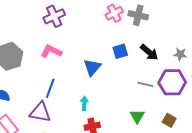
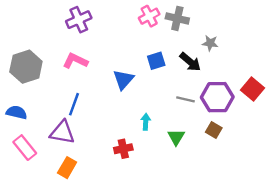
gray star: (180, 54) -> (210, 43), moved
cyan arrow: (84, 103) -> (146, 122), moved
brown square: (169, 120) -> (214, 130), moved

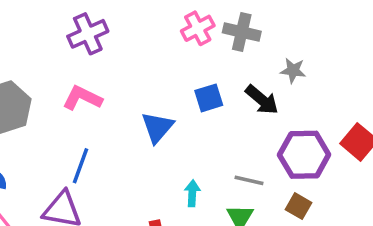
gray line: (186, 99) -> (249, 180), moved

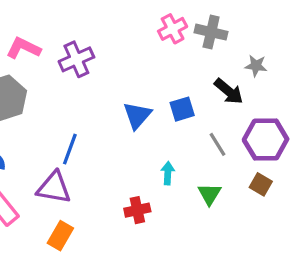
purple cross: (88, 34) -> (76, 59), moved
pink L-shape: (82, 98) -> (23, 48), moved
blue square: (209, 98) -> (182, 109), moved
gray line: (249, 180) -> (217, 144), moved, turned 45

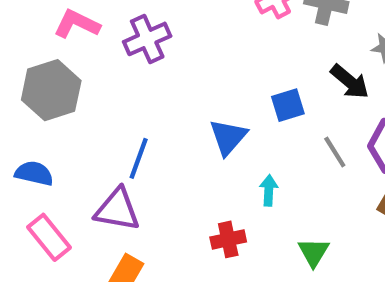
blue triangle: (137, 115) -> (228, 137), moved
green triangle: (209, 194) -> (314, 252), moved

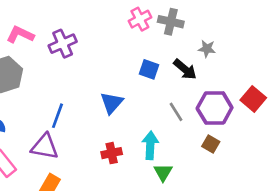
blue square: (288, 105) -> (149, 69), moved, turned 36
cyan arrow: (269, 190) -> (150, 145), moved, size x1.5
red cross: (228, 239) -> (112, 153), moved

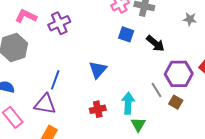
gray star: (207, 49) -> (190, 19), moved
blue square: (149, 69) -> (126, 34), moved
gray line: (176, 112) -> (156, 90), moved

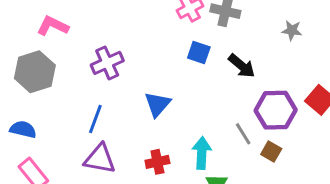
purple cross: (59, 23) -> (107, 63), moved
purple triangle: (45, 104) -> (100, 159), moved

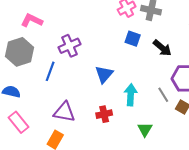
blue line: (95, 119) -> (50, 71), moved
cyan arrow: (202, 153) -> (131, 95), moved

